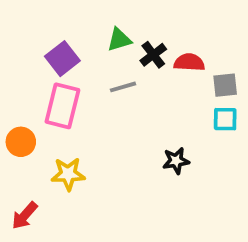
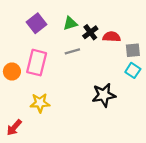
purple square: (62, 59) -> (37, 23), moved
cyan square: (225, 119) -> (133, 70), turned 32
orange circle: (21, 142) -> (12, 72), moved
black star: (176, 161) -> (104, 95), size x1.5

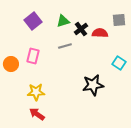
gray square: (133, 50) -> (119, 20), moved
pink rectangle: (37, 63) -> (33, 56), size x0.7
red arrow: (14, 127) -> (37, 114), moved, turned 84

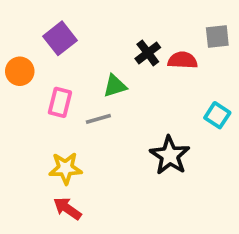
green triangle: (63, 21) -> (115, 86), moved
gray line: (65, 46) -> (98, 119), moved
orange circle: (11, 64) -> (20, 71), moved
black star: (93, 85) -> (170, 155), turned -30

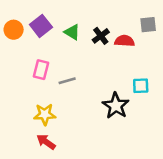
orange circle: (20, 71) -> (14, 30), moved
green triangle: (115, 86) -> (72, 32), moved, turned 49
cyan square: (217, 115) -> (141, 86), moved, turned -35

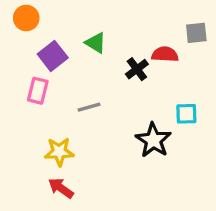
purple square: (41, 26) -> (53, 56), moved
orange circle: (14, 30) -> (26, 18), moved
black cross: (101, 36) -> (137, 69), moved
pink rectangle: (41, 70) -> (38, 91), moved

